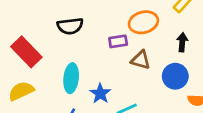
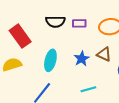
purple rectangle: (118, 41) -> (79, 23), moved
blue star: (100, 94) -> (82, 59), moved

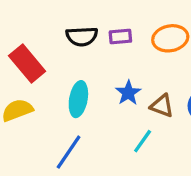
brown triangle: (104, 54) -> (162, 106), moved
cyan line: (88, 89) -> (143, 141), turned -35

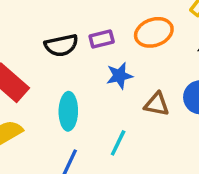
blue star: (128, 93) -> (119, 76), moved, turned 30
cyan line: (143, 141) -> (118, 143), moved

